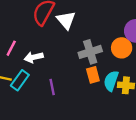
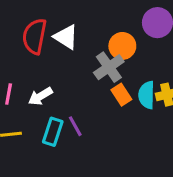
orange circle: (122, 48) -> (122, 46), moved
cyan rectangle: (20, 80) -> (53, 132), moved

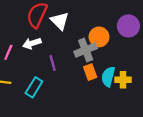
white arrow: (40, 96) -> (32, 43), moved
purple line: (75, 126) -> (53, 63), moved

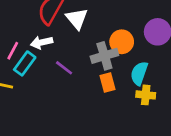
purple line: (53, 63) -> (64, 68), turned -42
cyan semicircle: (108, 77) -> (139, 73), moved
cyan rectangle: (34, 87) -> (25, 63), moved

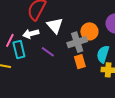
white triangle: (77, 19) -> (55, 25), moved
cyan rectangle: (25, 63) -> (19, 49), turned -48

